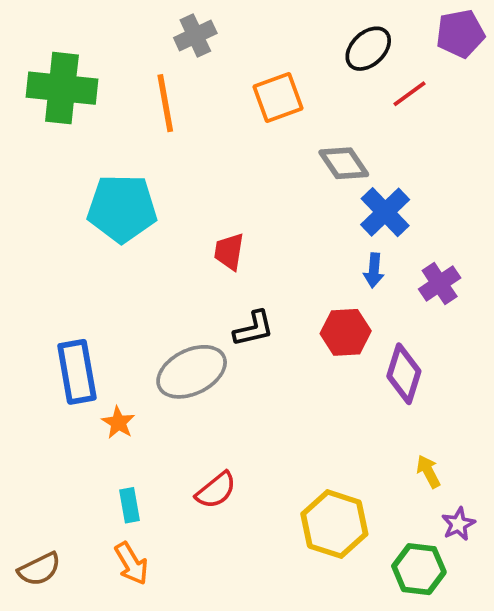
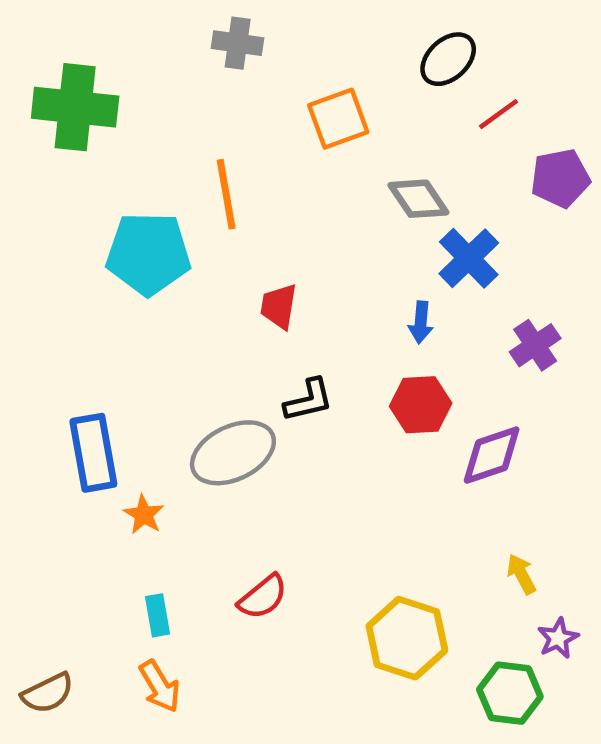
purple pentagon: (460, 34) -> (560, 178), moved
gray cross: (195, 35) -> (238, 43), turned 33
orange line: (165, 103) -> (226, 194), moved
blue arrow: (374, 270) -> (421, 322), moved
purple diamond: (404, 374) -> (492, 455), turned 54

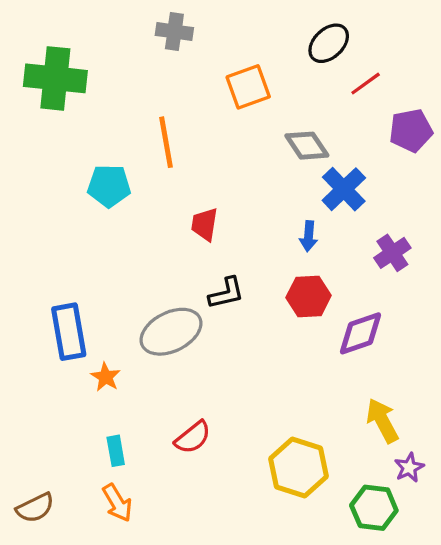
cyan pentagon: (148, 254) -> (109, 186), size x0.7
yellow arrow: (521, 574) -> (382, 421), size x1.5

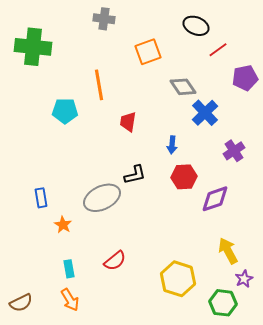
black ellipse: (329, 43) -> (196, 26), turned 65
red trapezoid: (205, 224) -> (128, 122), moved
blue arrow: (309, 236) -> (172, 145), moved
blue rectangle: (69, 332) -> (41, 198), size x0.6

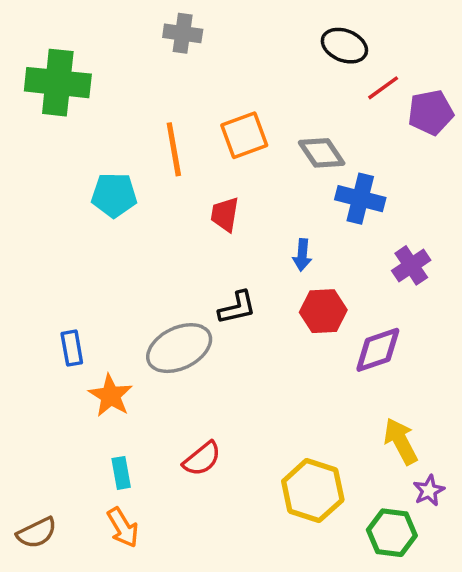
orange square: (148, 52) -> (244, 135), moved
purple pentagon: (245, 78) -> (431, 112), moved
blue cross: (205, 113) -> (360, 199), turned -32
orange star: (63, 225) -> (111, 396), size x1.4

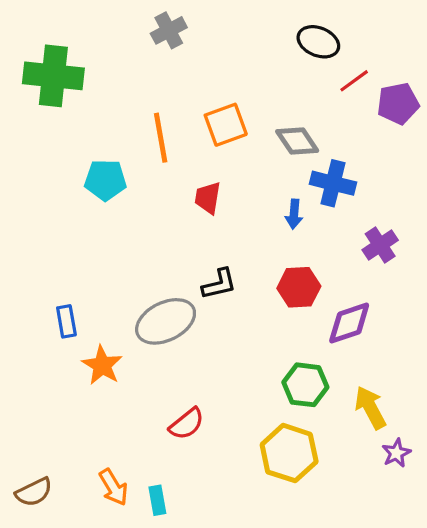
gray cross: (183, 33) -> (169, 30), turned -36
blue arrow: (302, 255) -> (294, 214), moved
cyan rectangle: (121, 473) -> (157, 500), moved
green hexagon: (392, 533) -> (305, 385), moved

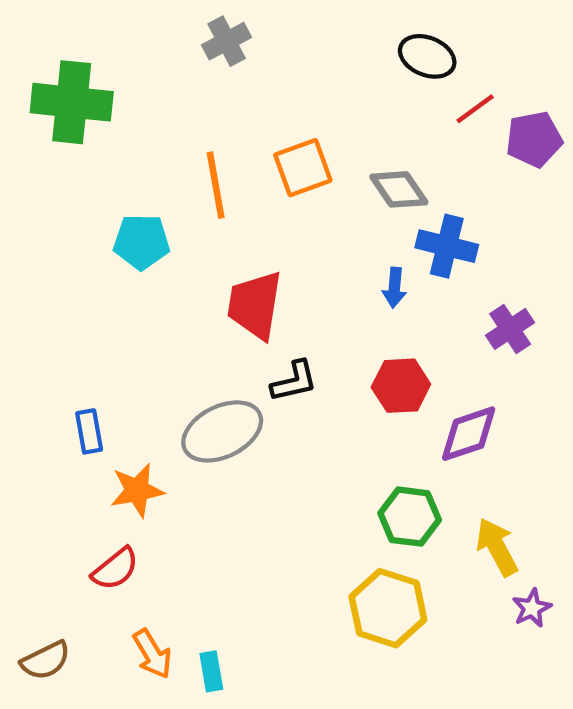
red trapezoid: (208, 198) -> (255, 305), moved, size x1.6
orange star: (102, 365) -> (137, 490), turned 30
red semicircle: (187, 424) -> (115, 569), moved

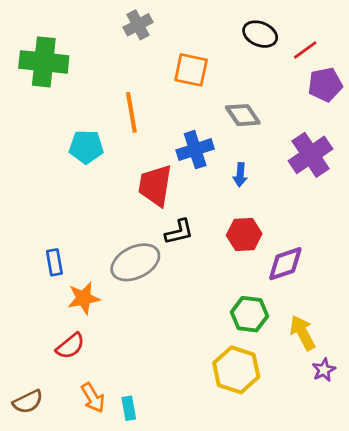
red line: (475, 109) -> (305, 50), moved
orange square: (303, 168) -> (191, 70), moved, turned 32
blue cross: (447, 246) -> (195, 150), moved, turned -32
purple cross: (510, 329) -> (311, 155), moved, size x1.5

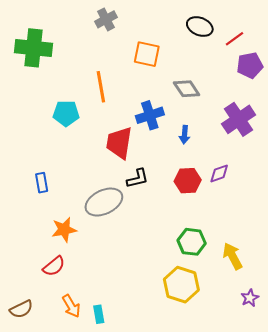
blue rectangle: (54, 262) -> (42, 183), moved
purple diamond: (285, 264) -> (219, 173), moved, size x0.7
purple star: (324, 370) -> (250, 298), moved

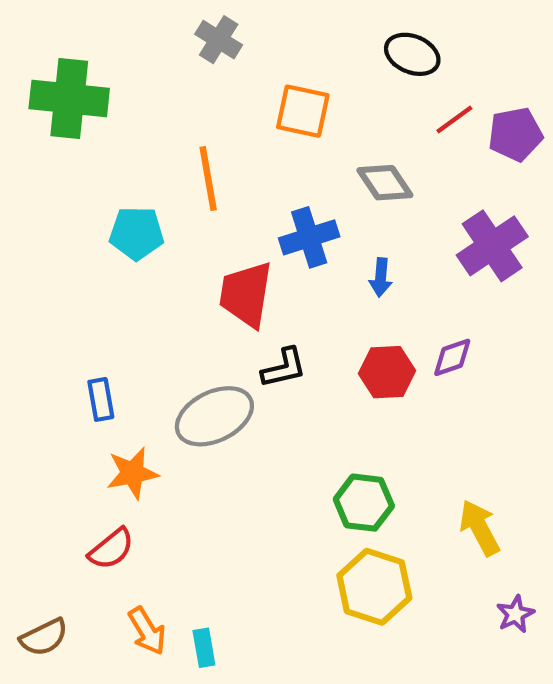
gray cross: (106, 19) -> (219, 40), turned -30
red line: (234, 39) -> (454, 120), moved
blue rectangle: (42, 183) -> (101, 399), moved
green hexagon: (192, 242) -> (364, 503), moved

